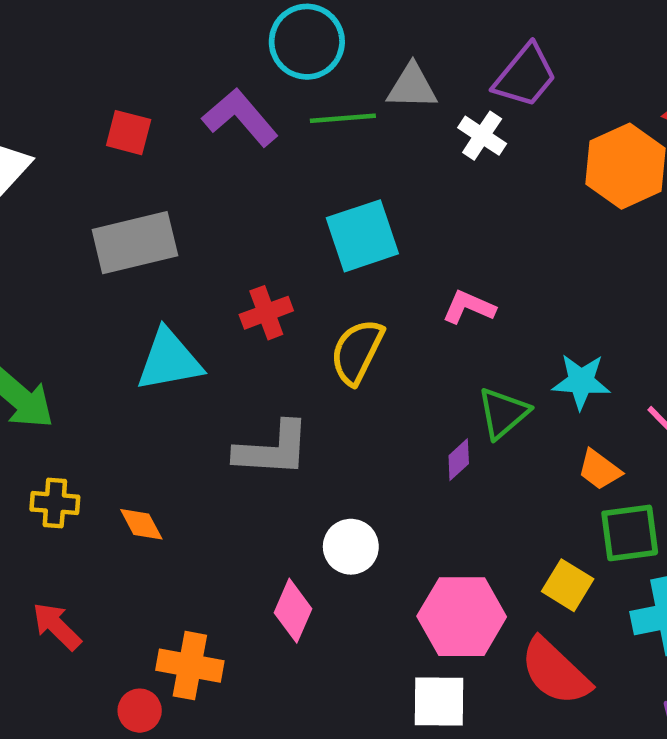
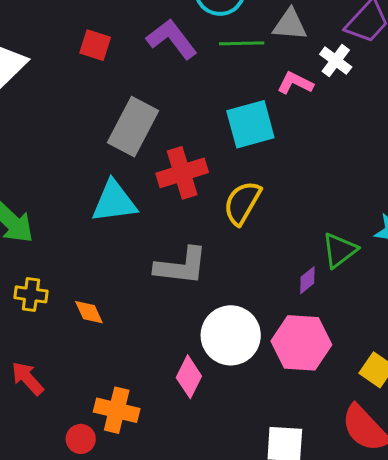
gray rectangle: (135, 243) -> (133, 127), moved, turned -52
pink L-shape: (469, 307) -> (295, 83), moved
red cross: (266, 313) -> (182, 173), size x1.4
white circle: (351, 547) -> (231, 335), size x1.6
pink hexagon: (462, 617) -> (301, 343), moved

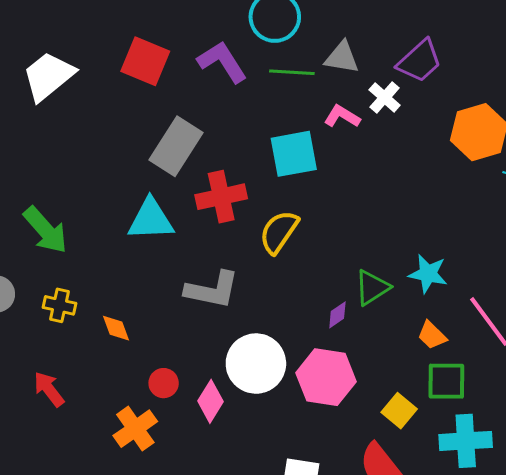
red square: (95, 45) -> (145, 61), size x1.5
orange cross: (117, 410) -> (135, 429), turned 36
red circle: (81, 439) -> (164, 383), moved

